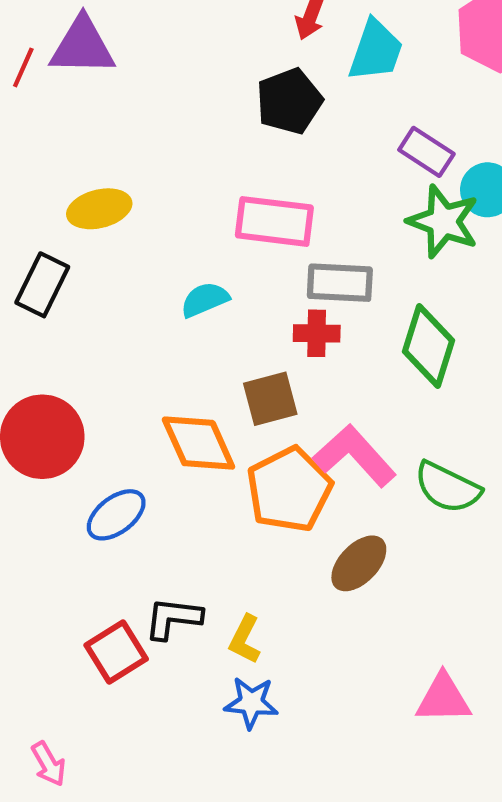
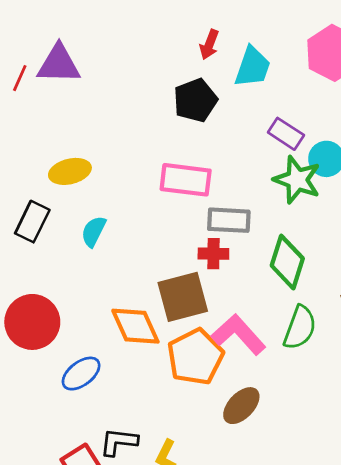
cyan semicircle: (205, 300) -> (94, 231), moved, turned -40
brown square: (270, 399) -> (183, 297), size x1.4
green semicircle: (447, 487) -> (300, 328), moved, turned -96

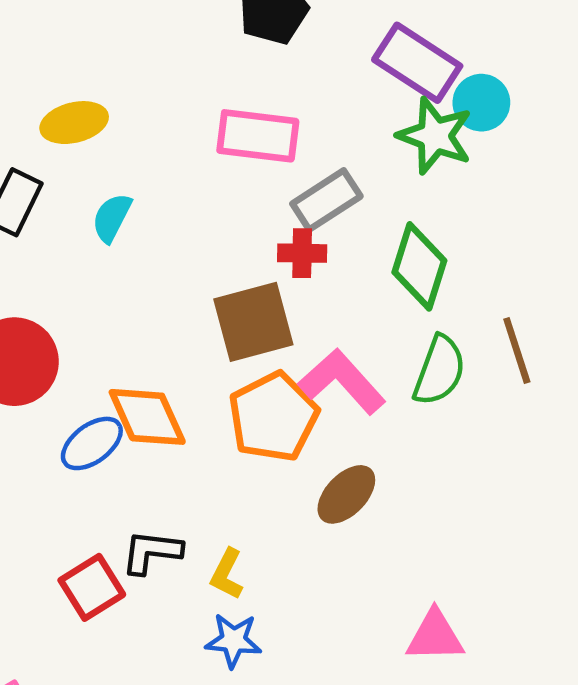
purple rectangle: (286, 134) -> (417, 63), size x1.5
gray rectangle: (229, 220) -> (326, 200), turned -36
orange diamond: (135, 326) -> (147, 417), moved

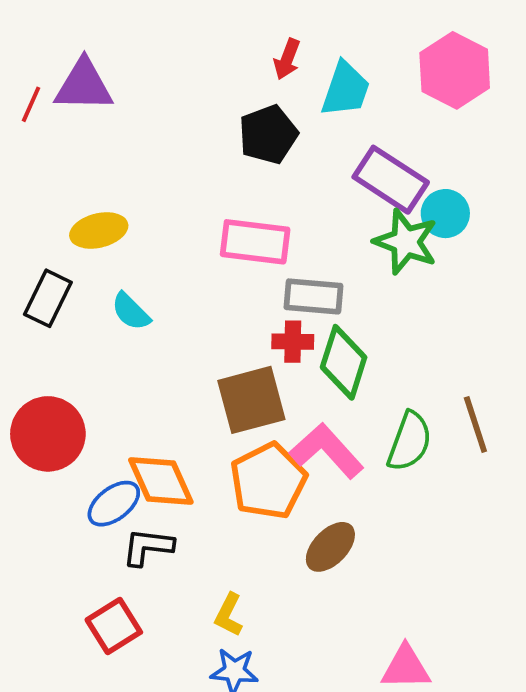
gray rectangle: (326, 200) -> (313, 296), turned 38
cyan semicircle: (112, 218) -> (131, 311), turned -72
green diamond: (419, 266) -> (344, 362), moved
black L-shape: (152, 552) -> (148, 547), moved

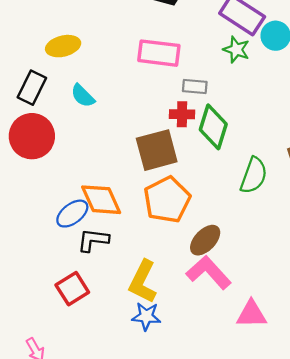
green star: (406, 242) -> (236, 50), moved, size x0.7
gray rectangle: (313, 296) -> (195, 87), size x0.7
red circle: (48, 434) -> (32, 136), moved
pink L-shape: (327, 451) -> (209, 272), moved
yellow L-shape: (229, 615) -> (143, 282), size x1.6

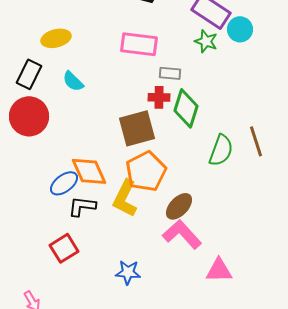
yellow L-shape: (143, 282) -> (125, 198), moved

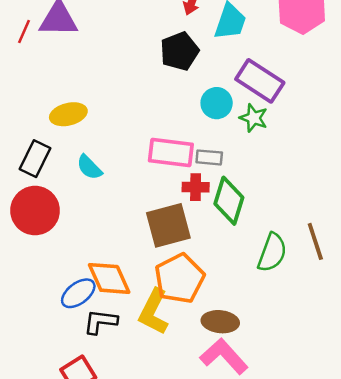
cyan circle: (240, 29) -> (217, 103), moved
pink rectangle: (139, 44) -> (171, 153), moved
brown ellipse: (179, 206) -> (220, 322), turned 52

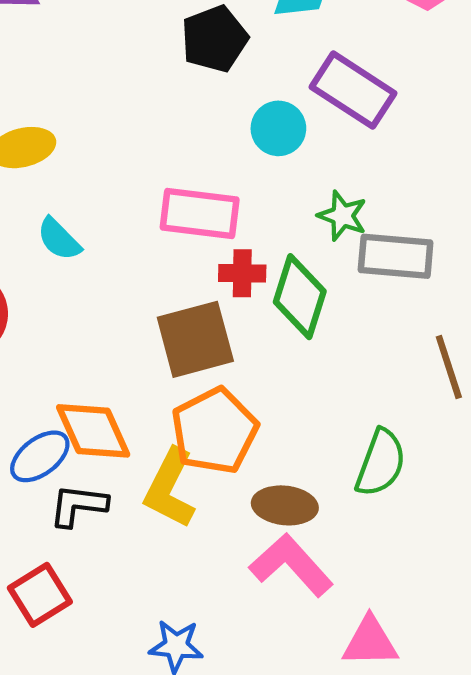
green star: (254, 118) -> (342, 216), moved
gray rectangle: (209, 157) -> (396, 256), moved, size x1.6
green semicircle: (272, 253) -> (381, 463), moved

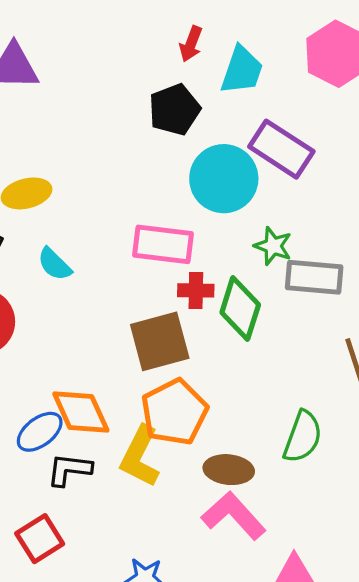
cyan circle: (278, 128) -> (224, 179), size x1.6

